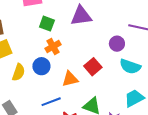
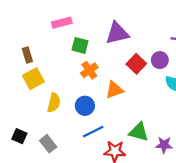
blue circle: (41, 66) -> (85, 106), moved
red square: (93, 67) -> (136, 64), moved
orange triangle: (70, 79) -> (114, 90), moved

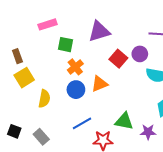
blue circle: (85, 106) -> (76, 90), moved

